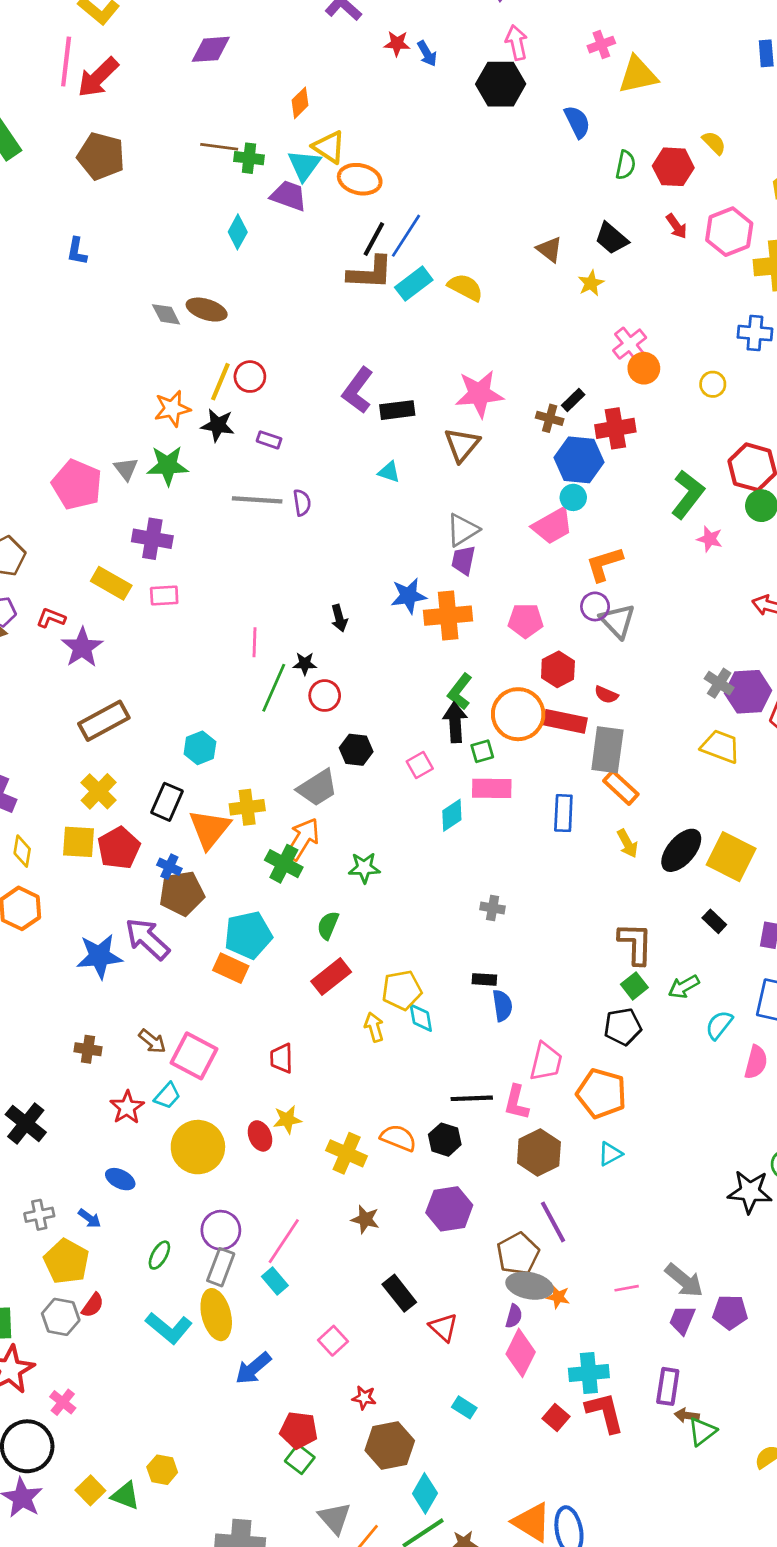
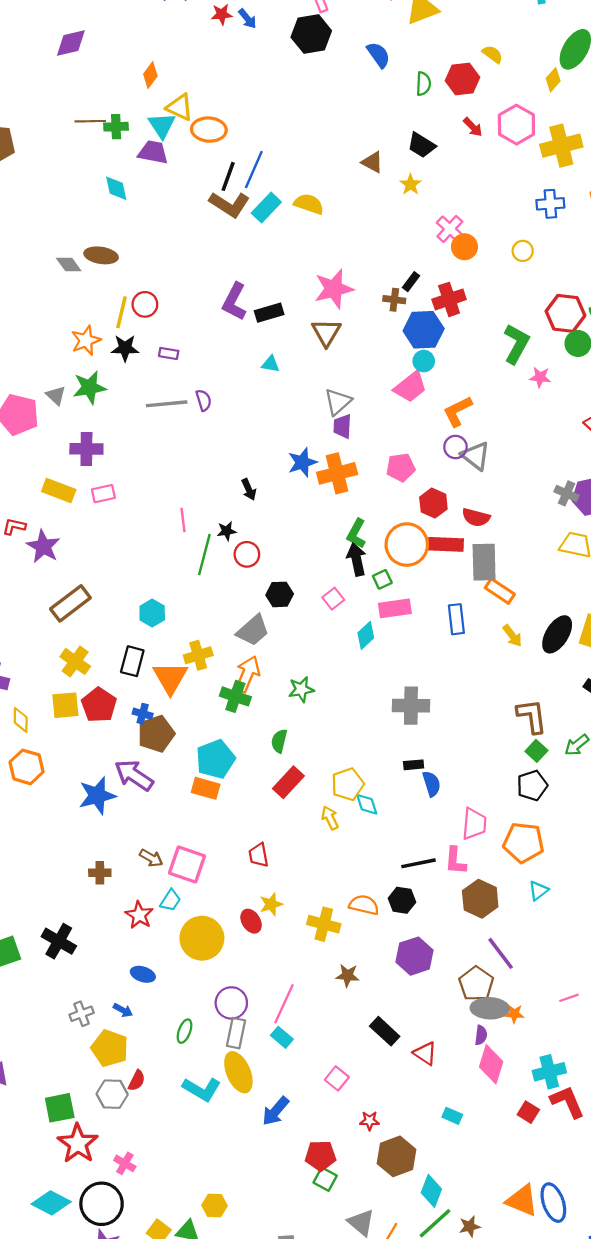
cyan diamond: (238, 232) -> (116, 188), turned -32
brown L-shape: (370, 273) -> (229, 204), turned 39
red semicircle: (606, 695) -> (476, 517), size x1.4
gray cross: (493, 908) -> (411, 706), size x1.8

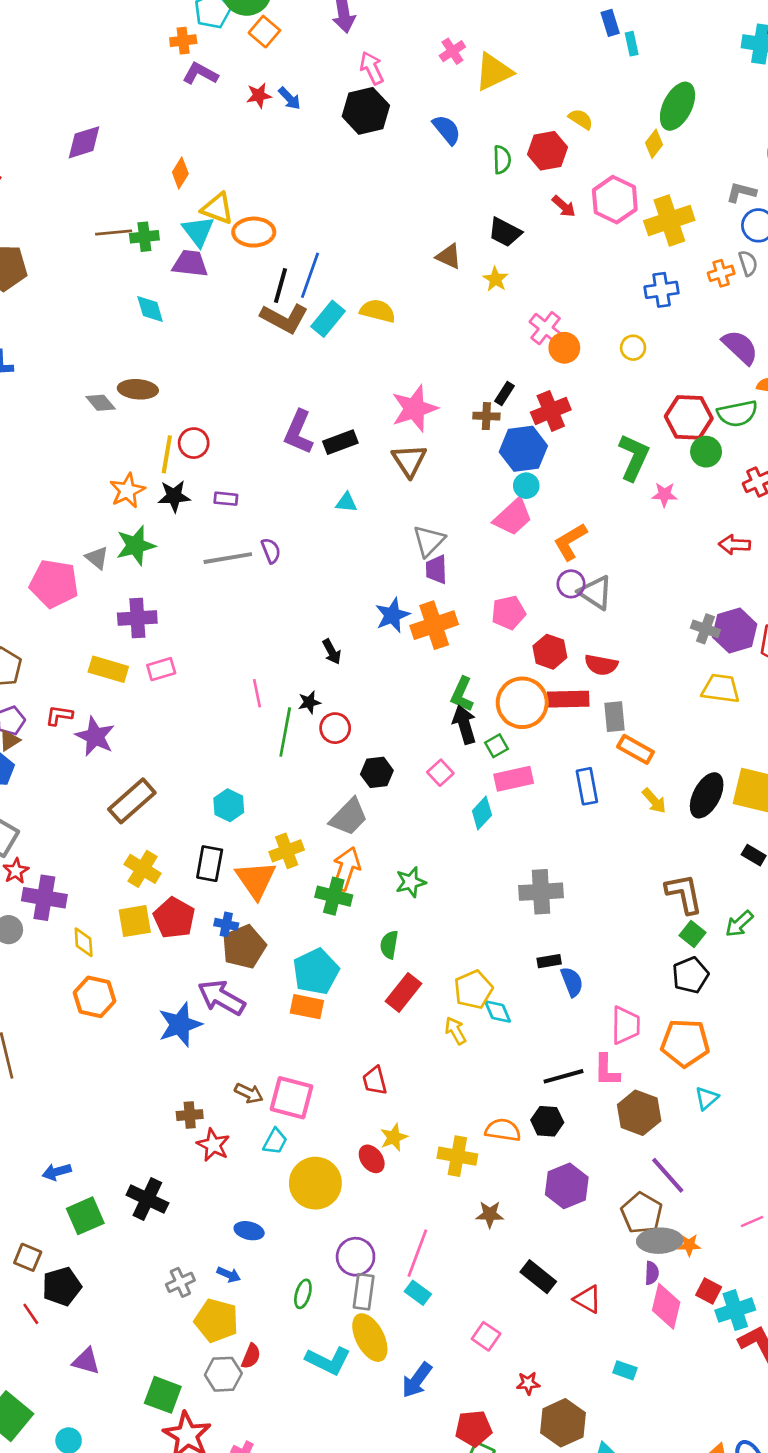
gray rectangle: (484, 562) -> (615, 717), size x0.7
red star: (139, 915) -> (213, 1145), moved
green square: (60, 1108) -> (163, 1395), turned 36
red square: (528, 1112) -> (709, 1291), moved

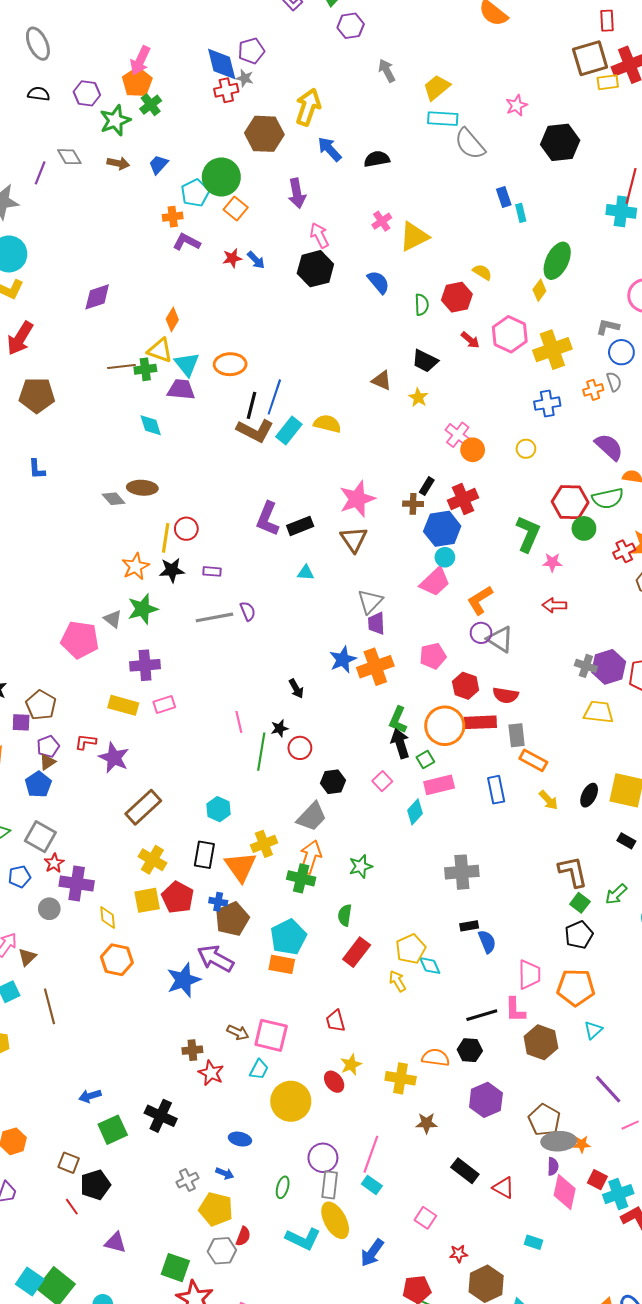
yellow triangle: (218, 208) -> (160, 350), moved
red arrow: (734, 545) -> (554, 605), moved
black ellipse: (707, 795) -> (589, 795), size x0.7
purple line: (668, 1175) -> (608, 1089), moved

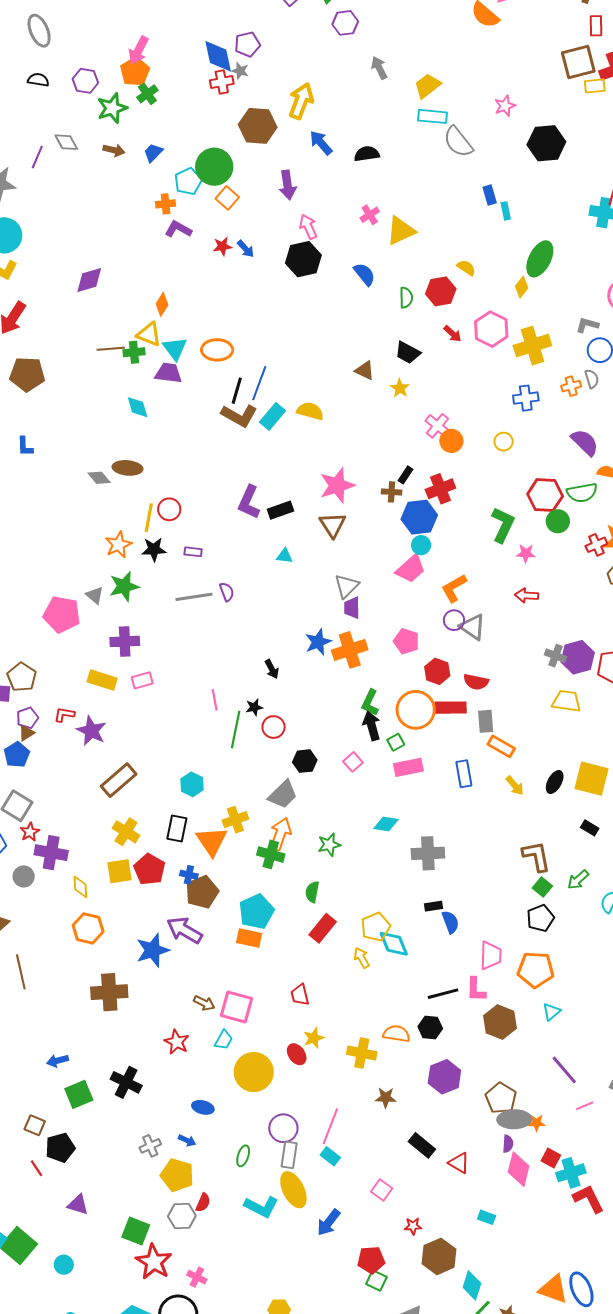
pink pentagon: (433, 656) -> (406, 641), turned 30
cyan diamond: (415, 812) -> (386, 824), moved, turned 55
cyan diamond: (430, 966) -> (394, 944), size x1.4
brown cross: (192, 1050) -> (109, 992), moved, size x1.8

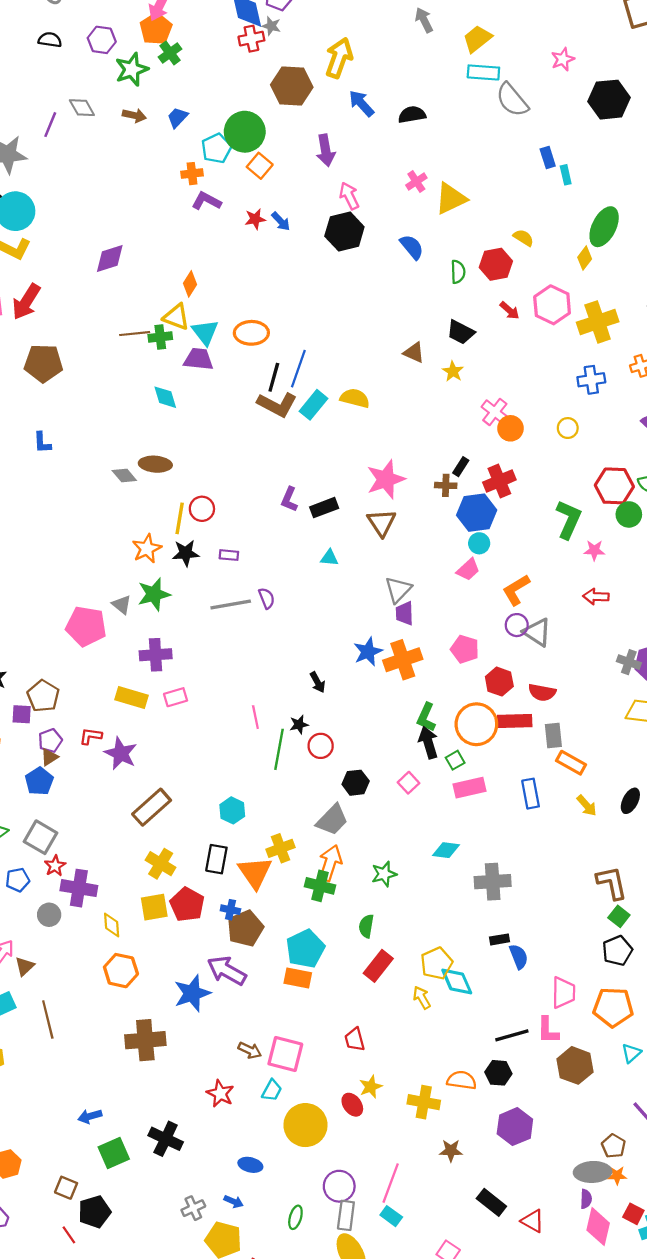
purple L-shape: (249, 502) -> (289, 499), size x0.7
pink trapezoid: (411, 569) -> (468, 570), size x0.7
brown pentagon: (501, 1098) -> (614, 1146), moved, size x0.7

